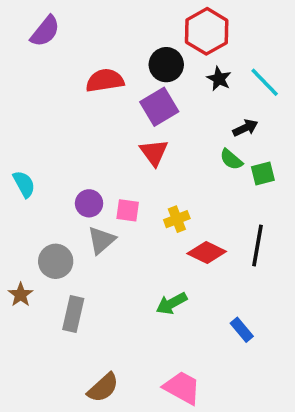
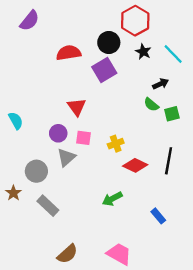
red triangle: (154, 152) -> (77, 107), moved
gray rectangle: (73, 314) -> (48, 206), turned -60

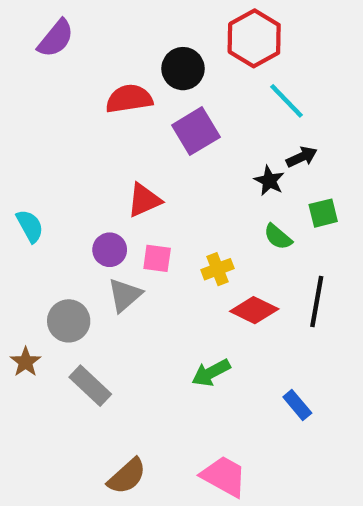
black circle: (109, 43) -> (183, 69), moved
black star: (143, 52) -> (269, 181), moved
cyan line: (173, 54) -> (287, 101), moved
green semicircle: (151, 105) -> (278, 237), moved
red triangle: (77, 107) -> (144, 200), turned 42

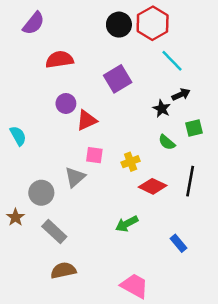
black circle: (183, 69) -> (119, 25), moved
red semicircle: (129, 99) -> (59, 60), moved
purple circle: (110, 250) -> (66, 103), moved
brown semicircle: (127, 476) -> (63, 270), moved, turned -150

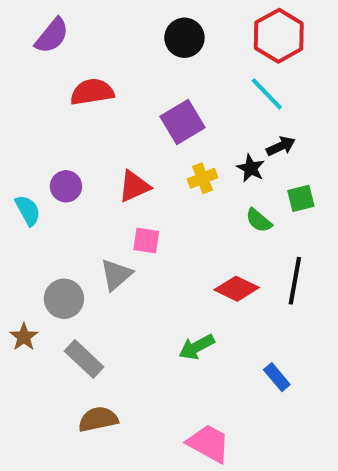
red hexagon: (153, 23) -> (279, 36), moved
purple circle: (66, 103) -> (66, 186), moved
yellow cross: (131, 162) -> (203, 178), moved

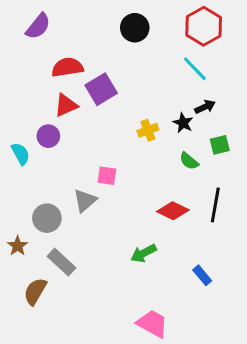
purple square: (182, 122) -> (101, 89), moved
red triangle: (134, 186) -> (66, 105), moved
brown semicircle: (98, 419) -> (35, 291), moved, turned -48

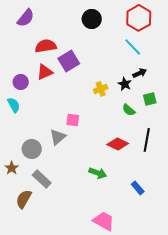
purple circle: (48, 136) -> (21, 82), moved
green arrow: (144, 253) -> (98, 173), turned -132

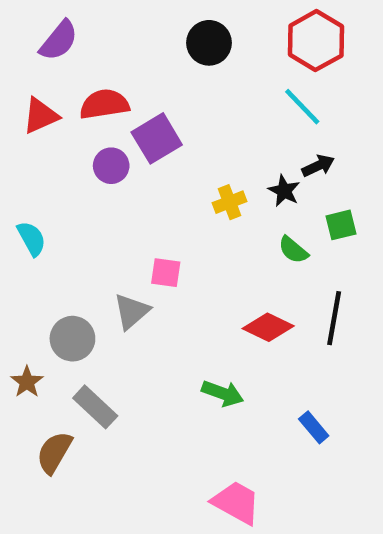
red triangle: (45, 72) -> (41, 116), moved
purple circle: (21, 82) -> (111, 166), moved

